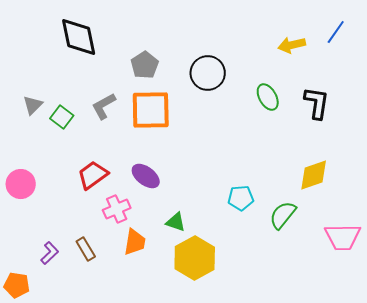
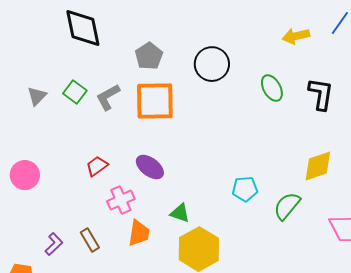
green square: (62, 117) -> (75, 92), moved
red trapezoid: (93, 175) -> (97, 166), size x0.7

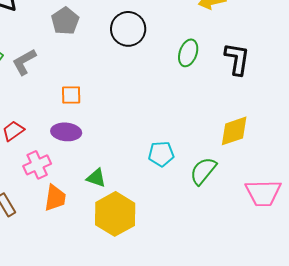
green ellipse: (272, 88) -> (188, 53), turned 48
orange square: (155, 101) -> (71, 95), moved, size x0.5
purple ellipse: (150, 167) -> (66, 132), turned -32

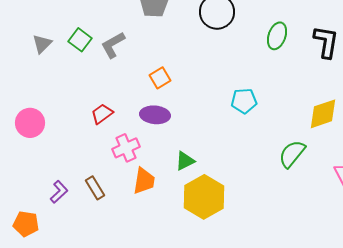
orange square: (71, 95) -> (160, 78), turned -30
cyan pentagon: (161, 154) -> (244, 101), moved
green triangle: (96, 178) -> (185, 161), turned -45

